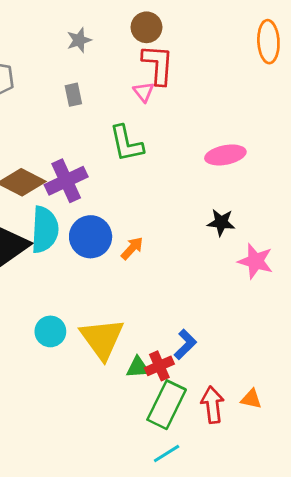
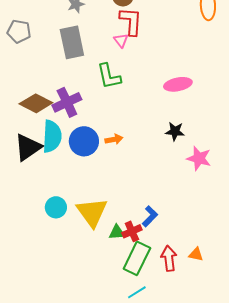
gray rectangle: (73, 95) -> (72, 42), size x2.0
orange arrow: (132, 248) -> (114, 139), moved, turned 36

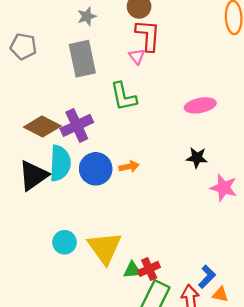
blue L-shape: (150, 216) -> (207, 277), moved

